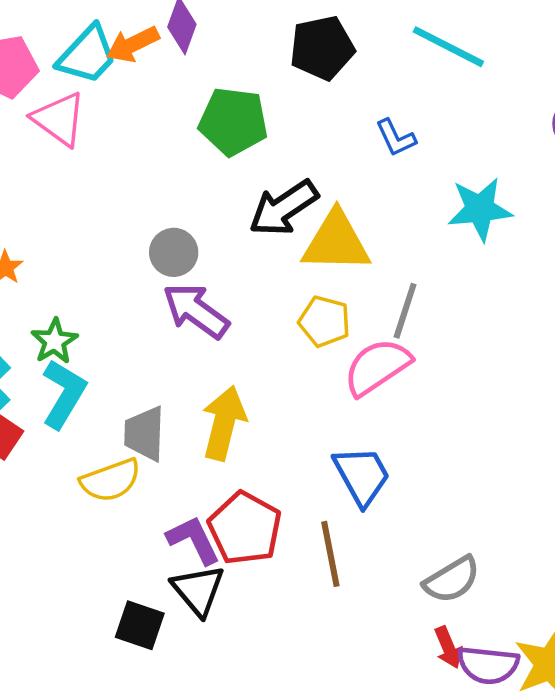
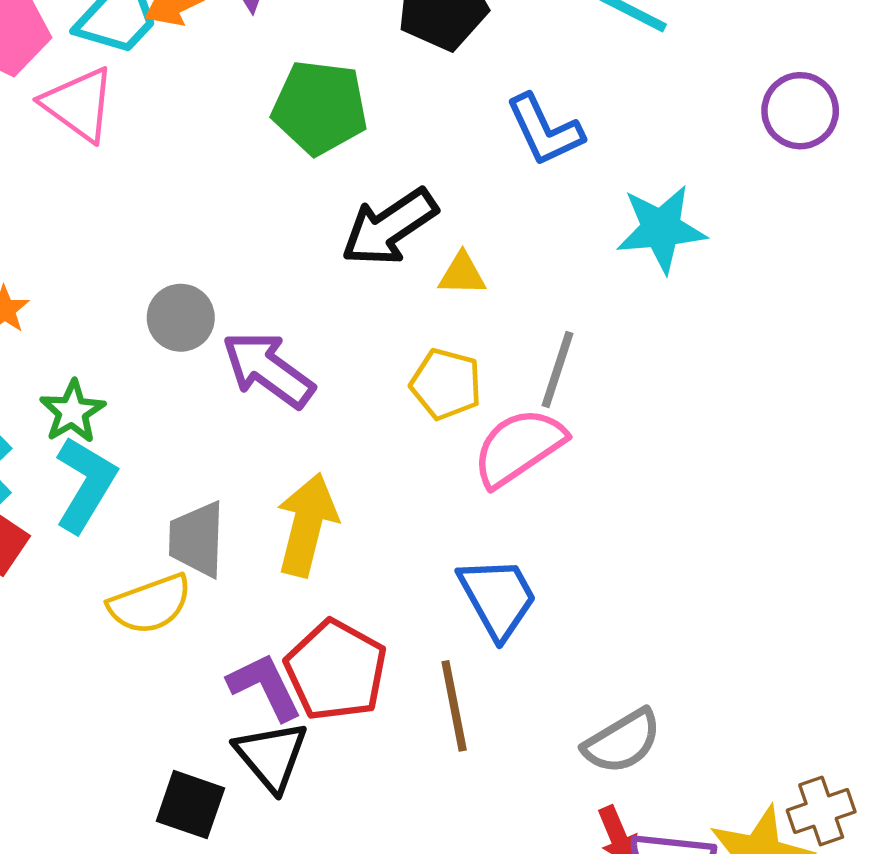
blue L-shape: (396, 138) -> (545, 130), size x1.4
yellow triangle: (336, 242) -> (462, 274), size x0.5
gray circle: (174, 252) -> (181, 318), moved

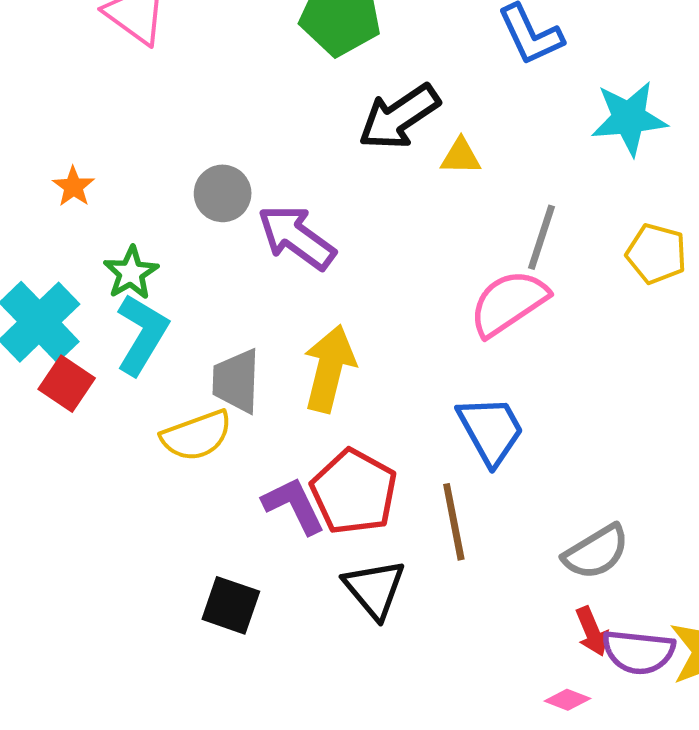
yellow pentagon: (446, 384) -> (656, 254), moved
black triangle: (271, 756) -> (374, 589), moved

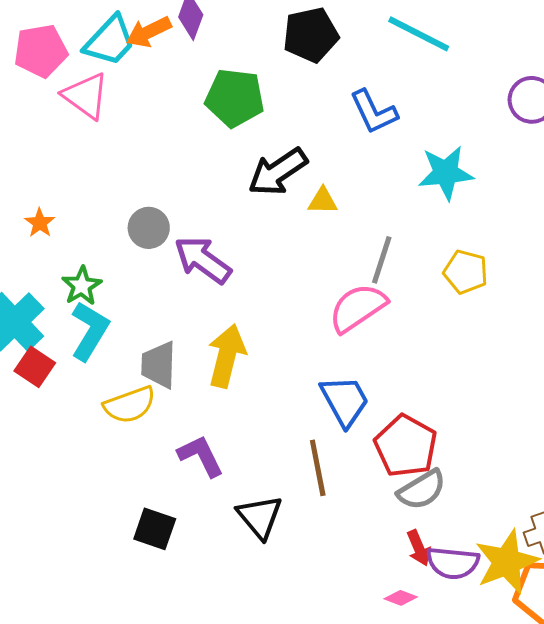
red pentagon: (354, 492) -> (406, 446), moved

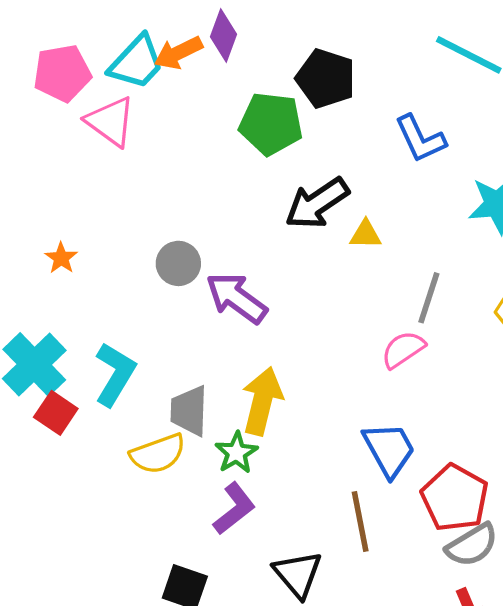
black pentagon: (311, 35) -> (326, 78), moved, turned 30
green star: (82, 286) -> (236, 453), moved
pink semicircle: (358, 308) -> (403, 349), size x0.7
purple L-shape: (201, 456) -> (234, 509), turned 78

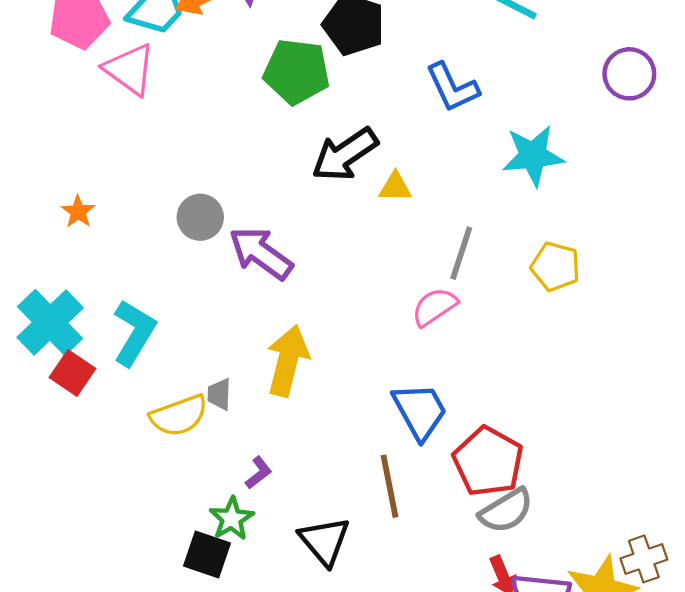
gray trapezoid: (189, 411) -> (219, 394), moved, size x0.6
green star: (236, 453) -> (232, 519), moved
purple L-shape: (234, 509) -> (259, 473), size x0.6

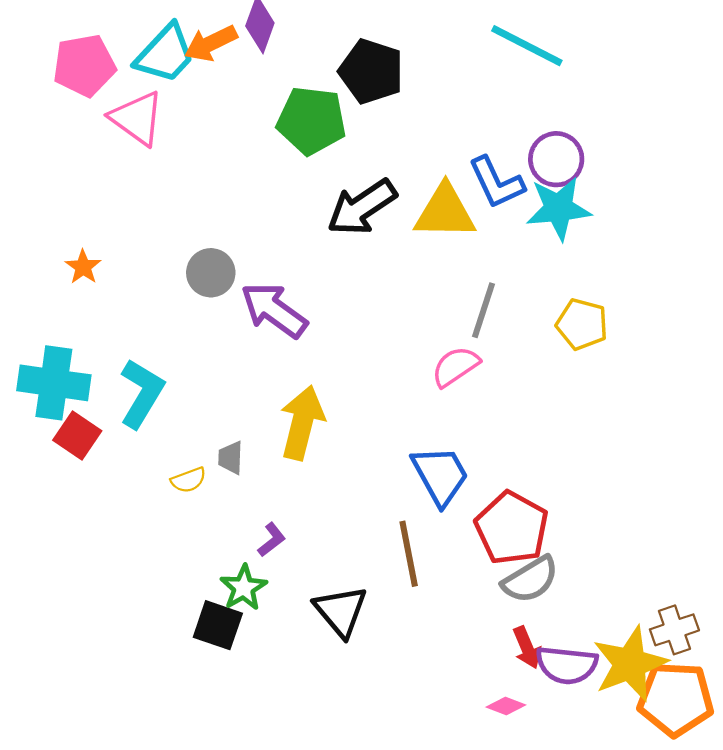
purple circle: (629, 74) -> (556, 159), moved
blue L-shape: (452, 87) -> (496, 183), moved
yellow triangle: (395, 187) -> (445, 212), moved, size x1.8
cyan cross: (50, 323) -> (54, 383), turned -38
yellow semicircle: (179, 416) -> (189, 480), size x0.6

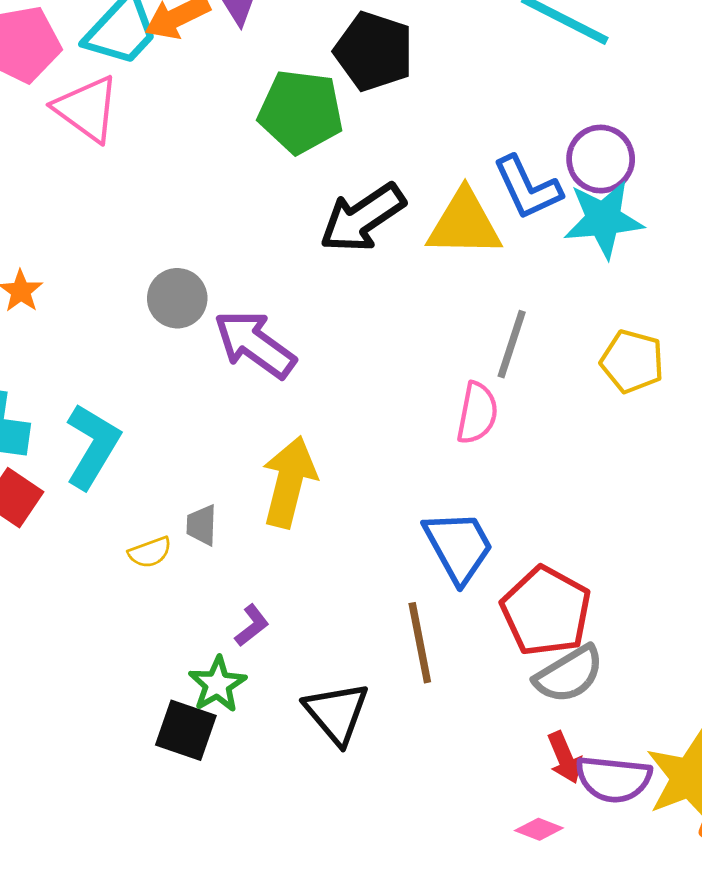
pink semicircle: (455, 366) -> (477, 413), turned 135

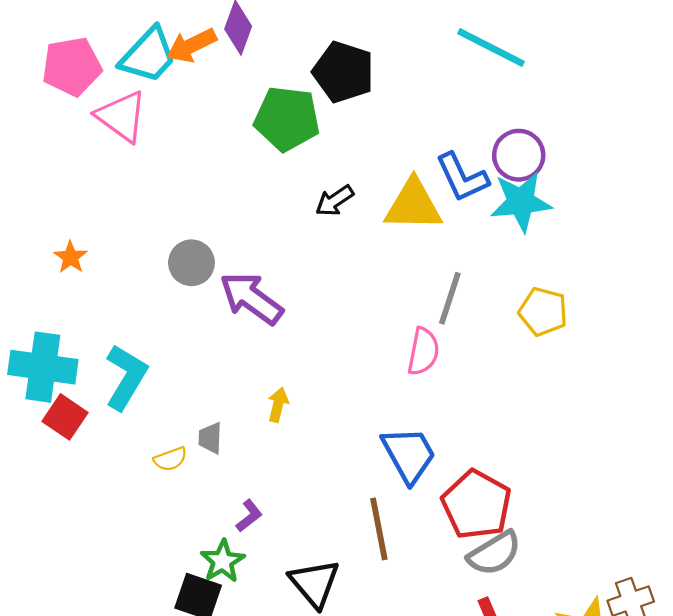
black arrow: (362, 218) -> (335, 201), size x0.6
yellow arrow: (289, 482) -> (278, 405), size x0.5

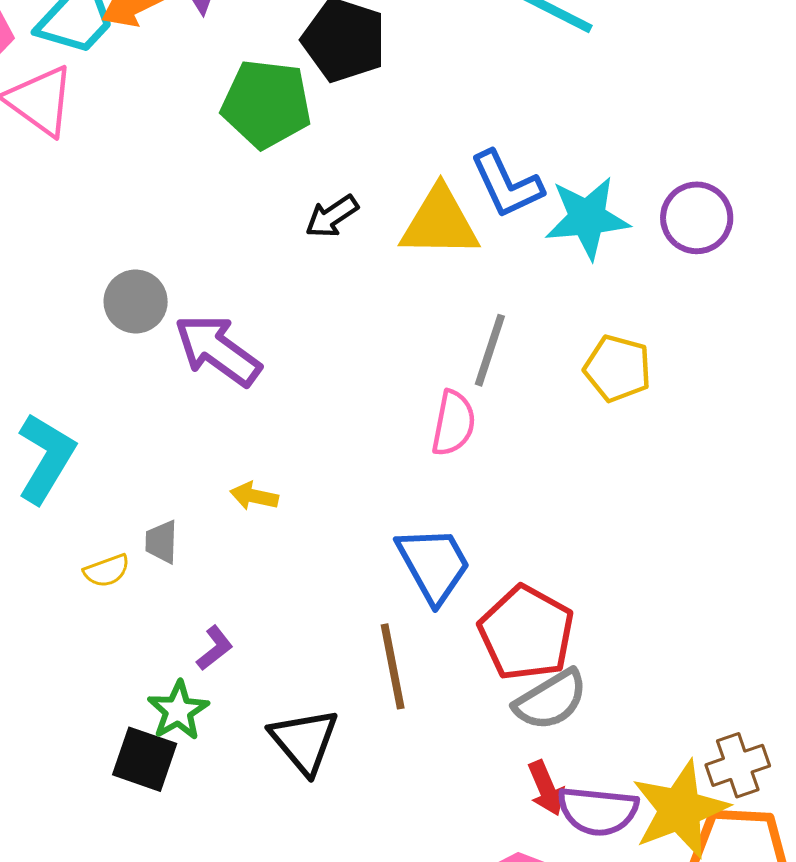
purple circle: (519, 155) -> (697, 218), moved
yellow arrow: (278, 405) -> (254, 496), turned -92

